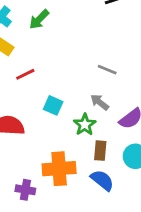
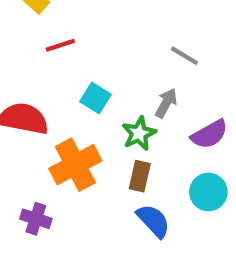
gray arrow: (100, 102) -> (166, 103), turned 72
brown rectangle: (100, 151) -> (140, 176), moved
orange cross: (59, 169) -> (75, 165), moved, turned -32

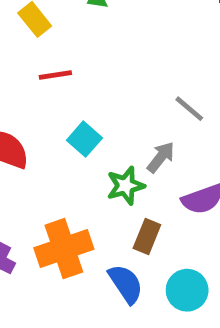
orange cross: (75, 165) -> (64, 249), moved
brown rectangle: (140, 176) -> (147, 237), moved
cyan circle: (208, 192) -> (187, 290), moved

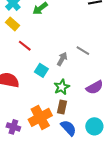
red line: (55, 75) -> (25, 46), turned 56
gray arrow: (161, 157) -> (62, 59), moved
brown rectangle: (147, 237) -> (62, 107), moved

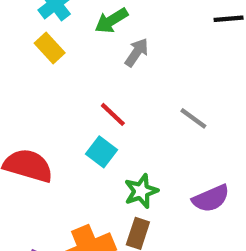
red line: (25, 46) -> (113, 114), moved
gray arrow: (62, 59) -> (137, 52), moved

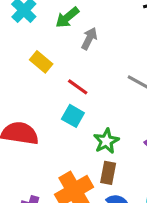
yellow rectangle: (50, 48) -> (41, 62), moved

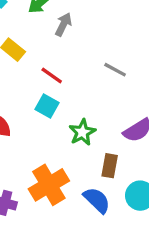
brown rectangle: (108, 173) -> (110, 166), moved

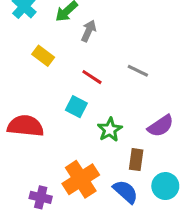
red line: (52, 76) -> (92, 77), moved

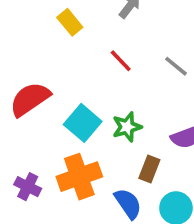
cyan square: (76, 107) -> (83, 123), moved, size x1.4
red semicircle: (25, 126) -> (30, 99), turned -54

